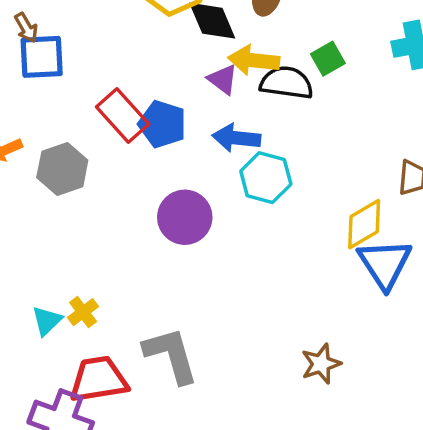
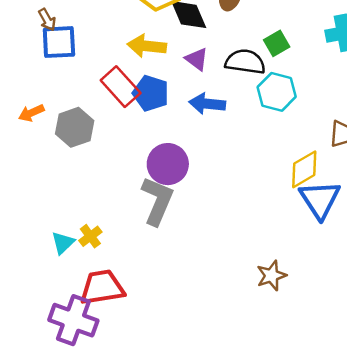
yellow arrow: (254, 60) -> (147, 46), moved
cyan hexagon: (266, 178) -> (277, 92), moved
gray L-shape: (171, 355) -> (157, 201), moved, turned 39

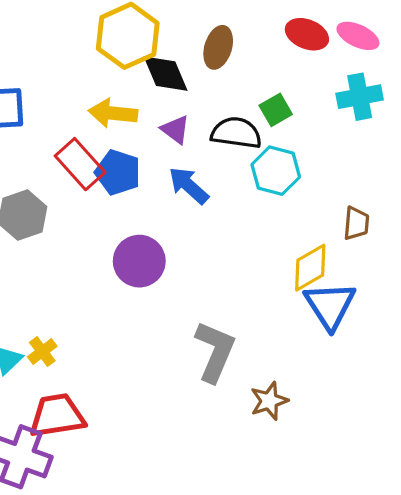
blue arrow: (207, 104) -> (189, 185), turned 36
gray L-shape: (157, 201) -> (215, 352), moved

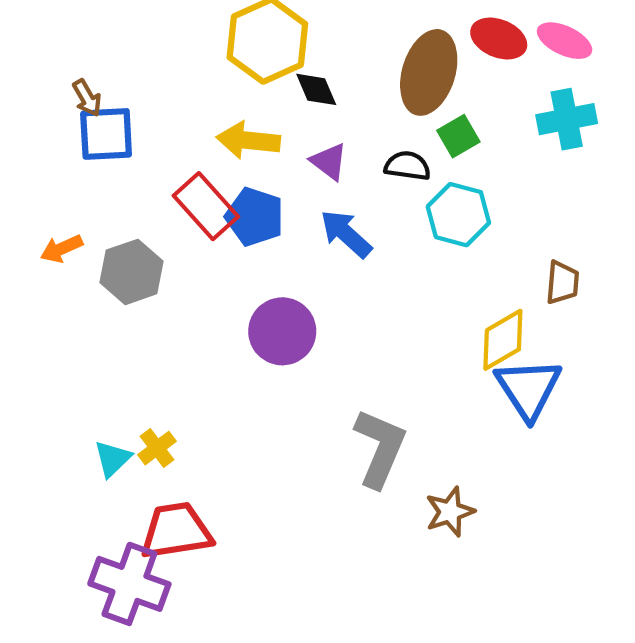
brown ellipse: (218, 47) -> (429, 72), moved, size x1.5
black diamond: (166, 74) -> (316, 89), size x0.7
black semicircle: (236, 133) -> (407, 166), size x0.7

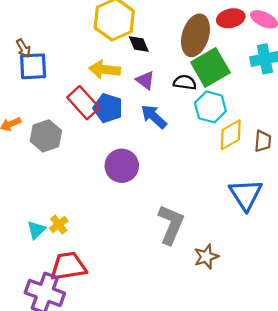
red ellipse: (499, 38) -> (231, 18), turned -35
green square: (458, 136) -> (210, 67), size x1.8
yellow diamond: (503, 340) -> (231, 135), moved

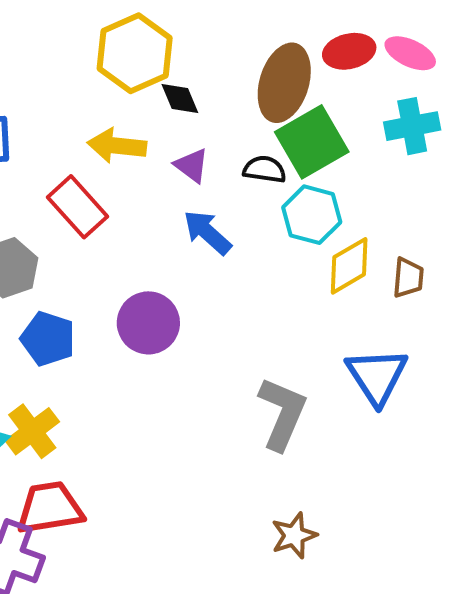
blue pentagon: (108, 108) -> (48, 339), moved
yellow cross: (59, 225) -> (32, 431), size x1.5
gray L-shape: (171, 225) -> (282, 413), moved
brown star: (206, 257) -> (294, 536), moved

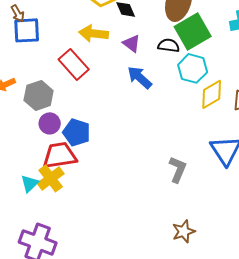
purple circle: (148, 323) -> (50, 123), moved, size x0.7
blue pentagon: (48, 339) -> (77, 132), moved
gray L-shape: (282, 413) -> (178, 169), size x0.7
red trapezoid: (50, 508) -> (60, 155), moved

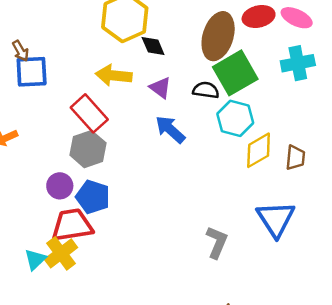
gray hexagon: (39, 95) -> (88, 149), moved

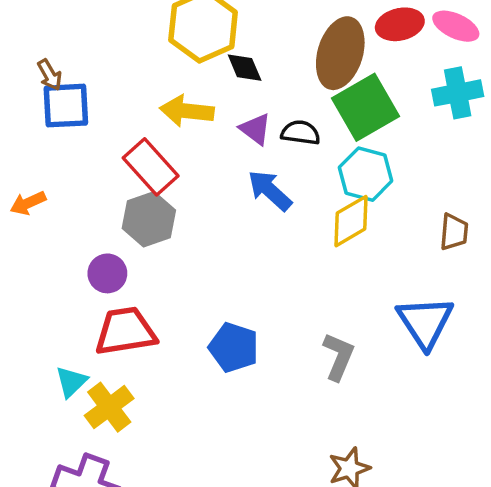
black semicircle: (206, 90) -> (301, 133), moved
yellow diamond: (259, 150) -> (351, 221), moved
blue pentagon: (93, 197) -> (234, 347), moved
yellow cross: (61, 253) -> (109, 407), moved

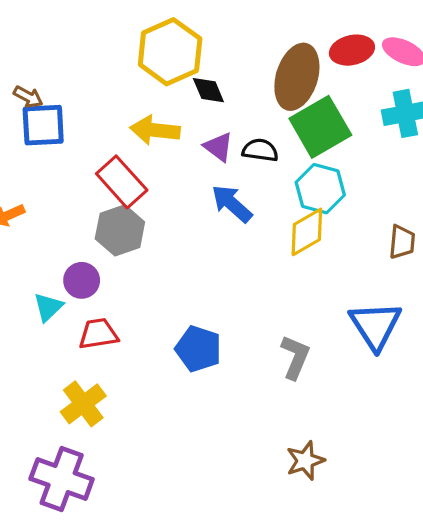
brown arrow: (50, 75) -> (28, 97), turned -32
red trapezoid: (125, 331) -> (98, 334), size x0.7
cyan triangle: (71, 382) -> (48, 307), moved

